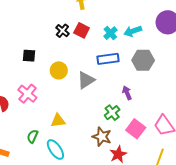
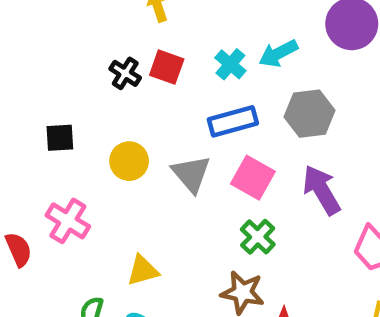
gray triangle: (86, 80) -> (191, 174), turned -30
purple arrow: (127, 93) -> (322, 190), moved, size x1.6
pink square: (136, 129) -> (253, 178), moved

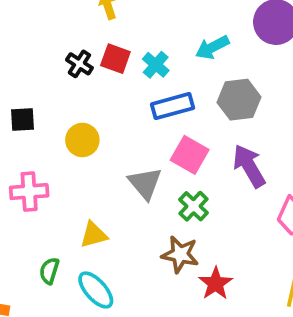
cyan cross: (230, 64) -> (156, 65), moved
gray triangle: (191, 174) -> (145, 183), moved
pink cross: (68, 221) -> (29, 192), turned -36

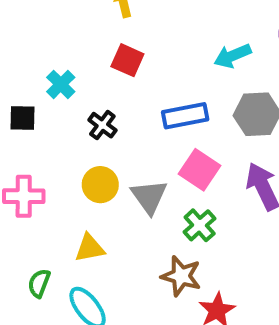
black cross: (79, 64) -> (102, 125), moved
cyan cross: (156, 65) -> (61, 84), moved
yellow circle: (82, 140) -> (100, 185), moved

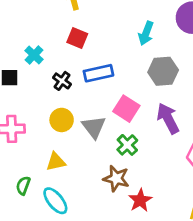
cyan arrow: (232, 56) -> (146, 33), turned -45
blue rectangle: (185, 116) -> (98, 73), moved

